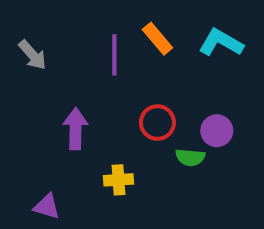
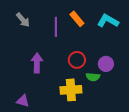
gray arrow: (32, 55) -> (23, 20), moved
yellow cross: (119, 180) -> (71, 90), moved, size x1.5

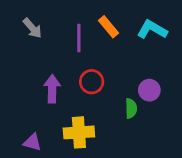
red circle: (77, 60) -> (92, 82), moved
green semicircle: (93, 77) -> (131, 108), turned -96
yellow cross: (71, 90) -> (79, 132), moved

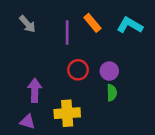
purple arrow: (52, 89) -> (35, 90), moved
purple circle: (149, 90) -> (109, 71), moved

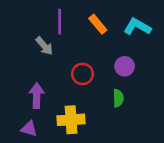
gray arrow: (27, 24) -> (44, 46), moved
purple line: (67, 32) -> (60, 22), moved
purple circle: (109, 71) -> (125, 66), moved

